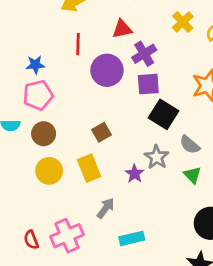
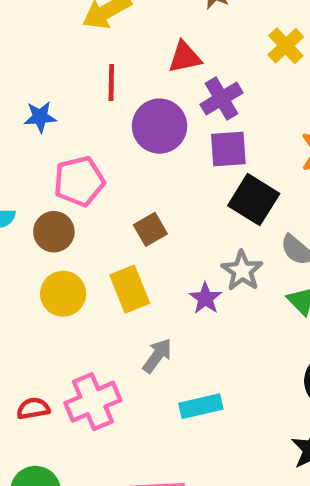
pink pentagon: (38, 95) -> (79, 181), moved
red semicircle: (31, 240) -> (33, 408), turned 102

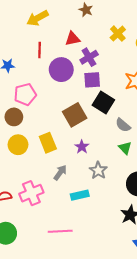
brown square: (150, 229) -> (75, 115), moved, size x1.6
gray star: (242, 271) -> (98, 170), moved

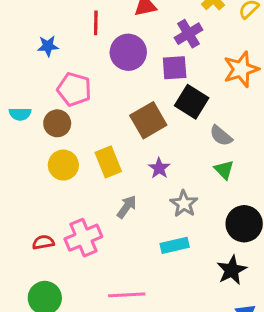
purple cross: (89, 57) -> (189, 34), moved
pink pentagon: (25, 94) -> (74, 89), turned 30
cyan rectangle: (80, 195) -> (175, 245), moved

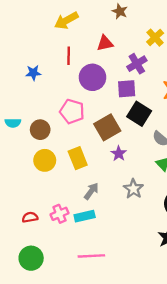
pink pentagon: (74, 89) -> (72, 111), moved
purple star: (159, 168) -> (119, 154), moved
pink cross: (83, 238) -> (60, 214), size x0.7
cyan rectangle: (175, 245) -> (85, 216), moved

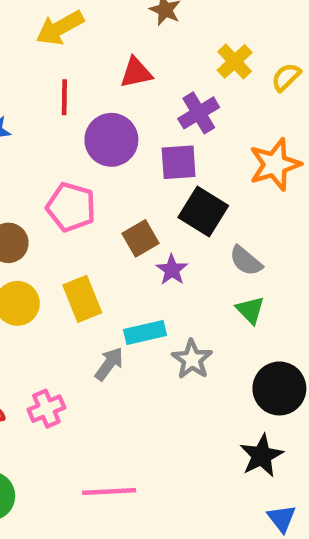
brown square: (107, 127) -> (140, 238), size x0.7
purple star: (119, 154) -> (172, 270), moved
cyan rectangle: (85, 216) -> (145, 332), moved

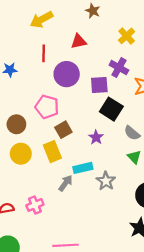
purple cross: (199, 113) -> (119, 68), moved, turned -30
brown square: (140, 238) -> (63, 130), moved

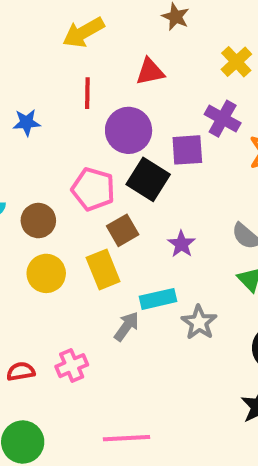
black square: (111, 109) -> (148, 179), moved

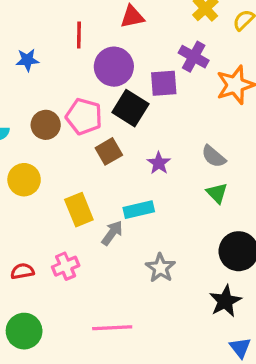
brown circle: (38, 221) -> (46, 125), moved
yellow rectangle: (103, 270) -> (79, 210), moved
yellow circle: (46, 273) -> (24, 180), moved
gray star: (199, 322) -> (160, 268), moved

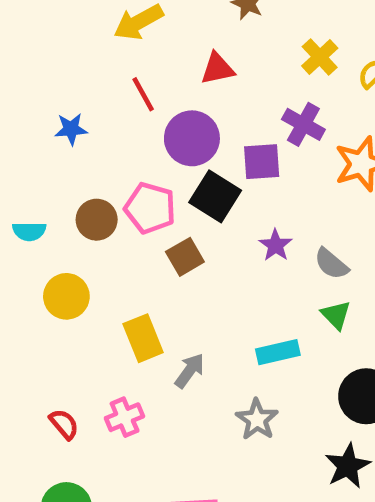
red line: (79, 35) -> (143, 94), turned -30
purple star: (159, 163) -> (276, 245), moved
cyan rectangle: (139, 210) -> (278, 352), moved
red semicircle: (22, 271) -> (64, 424), turned 60

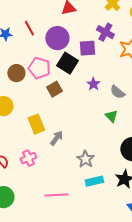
red line: (143, 94) -> (29, 28), moved
green triangle: (336, 315) -> (111, 116), moved
cyan rectangle: (278, 352) -> (94, 181), moved

